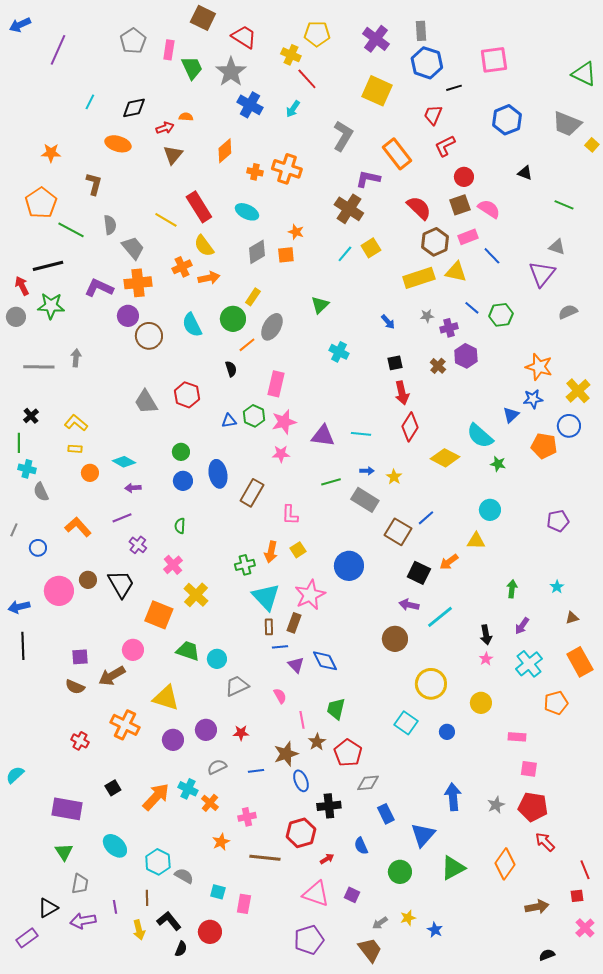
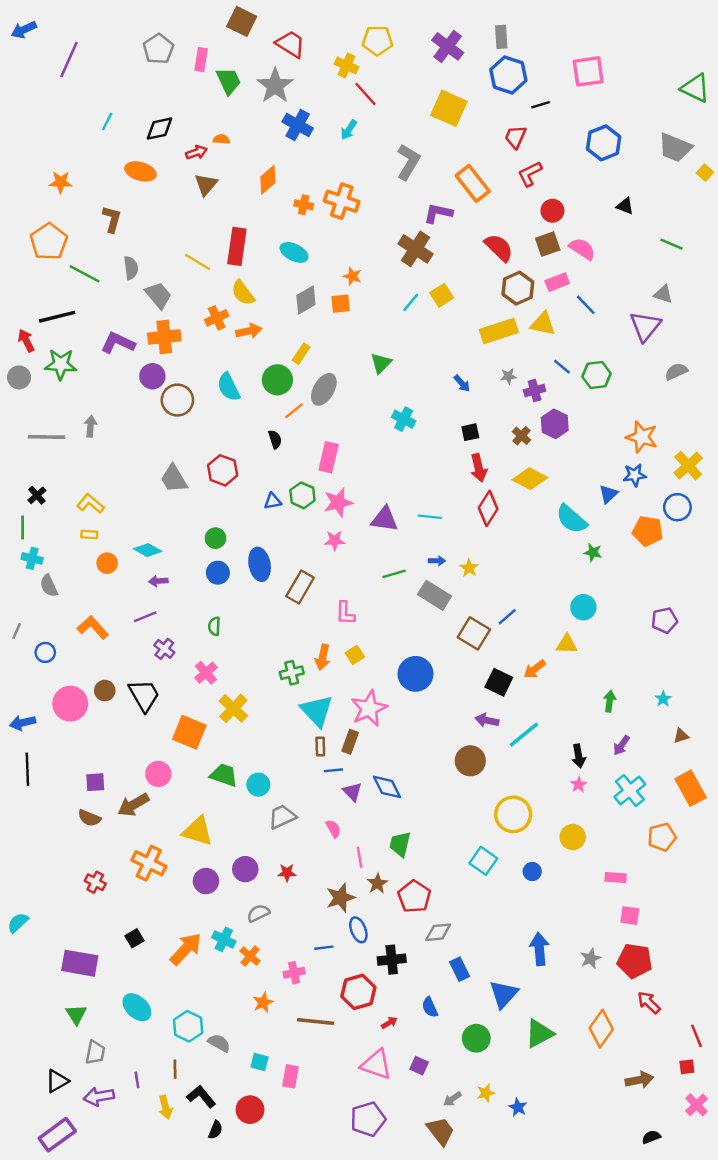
red rectangle: (199, 207) -> (237, 246), turned 40
yellow diamond: (445, 458) -> (530, 479), moved
blue line: (256, 771) -> (324, 948), moved
purple rectangle: (27, 938) -> (57, 1135), moved, size x1.4

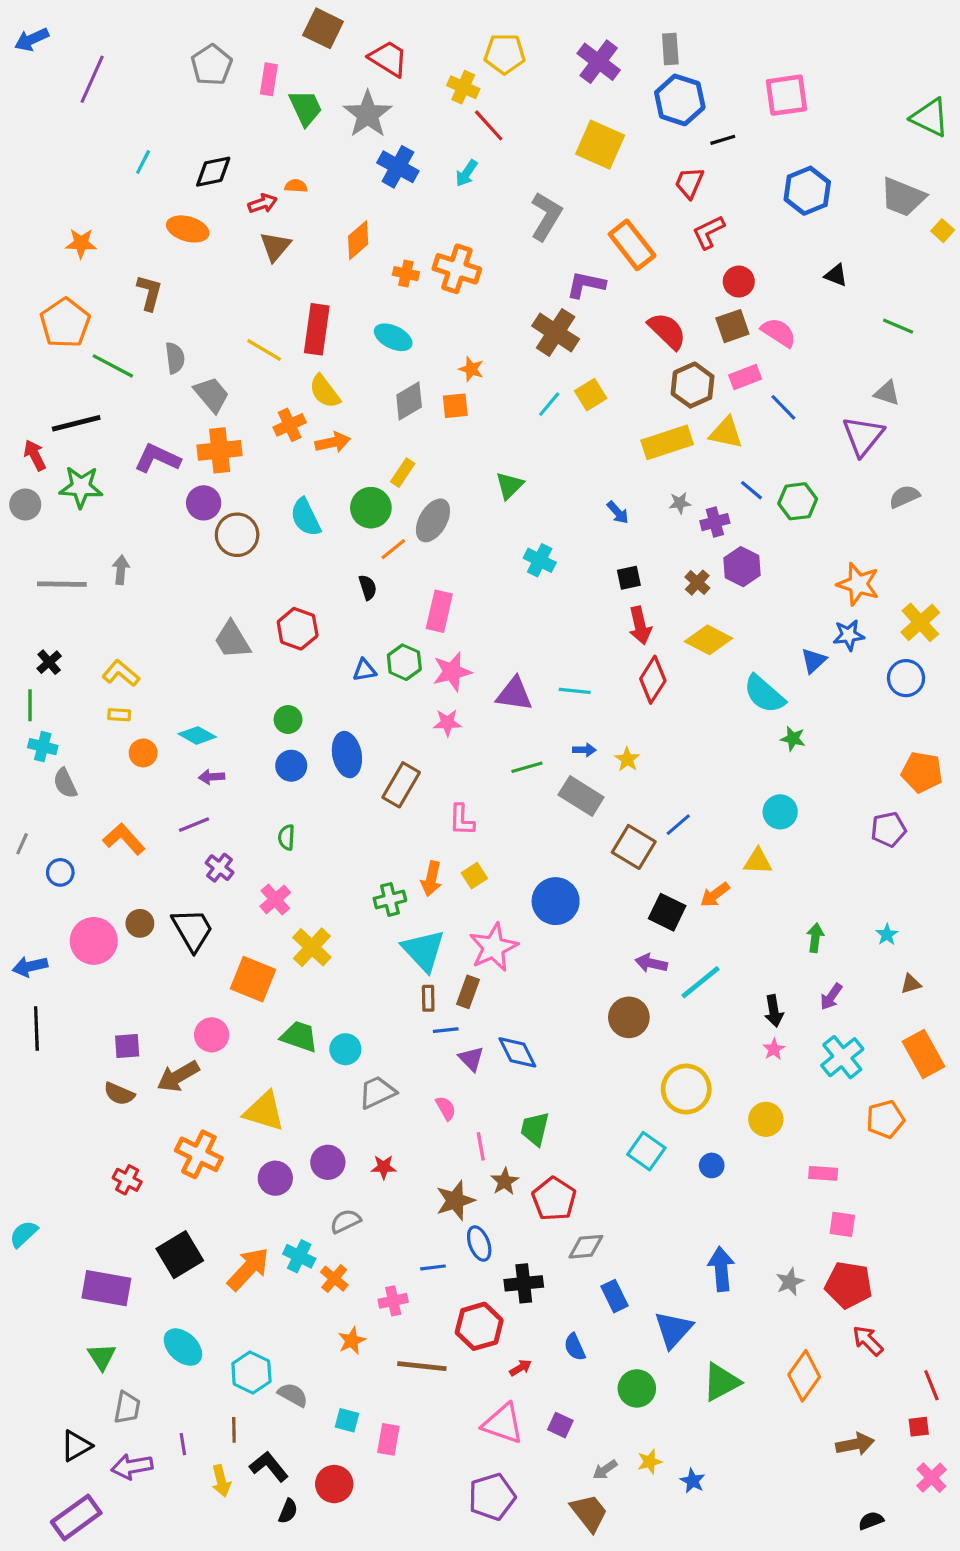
orange pentagon: (648, 531) -> (922, 772), moved
black square: (135, 938) -> (180, 1255), size x1.8

